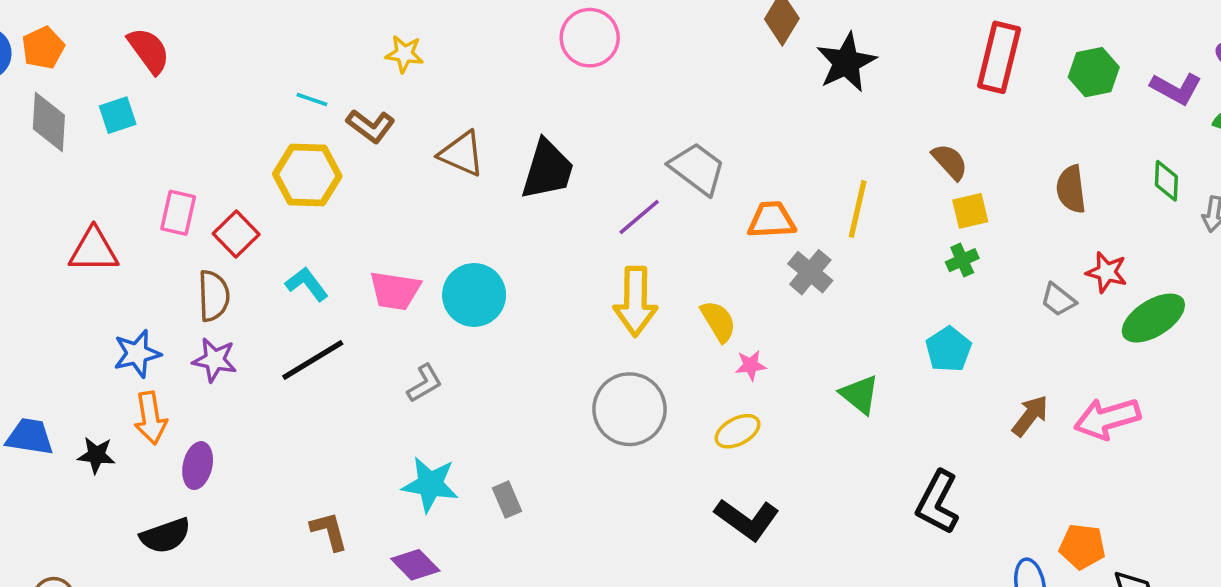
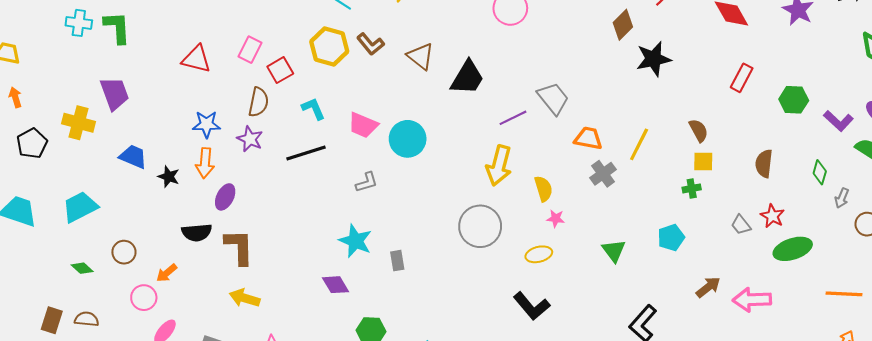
red rectangle: (999, 57) -> (742, 78), size x0.7
brown L-shape: (371, 126) -> (371, 44), moved
brown L-shape: (329, 531) -> (239, 247), moved, size x1.5

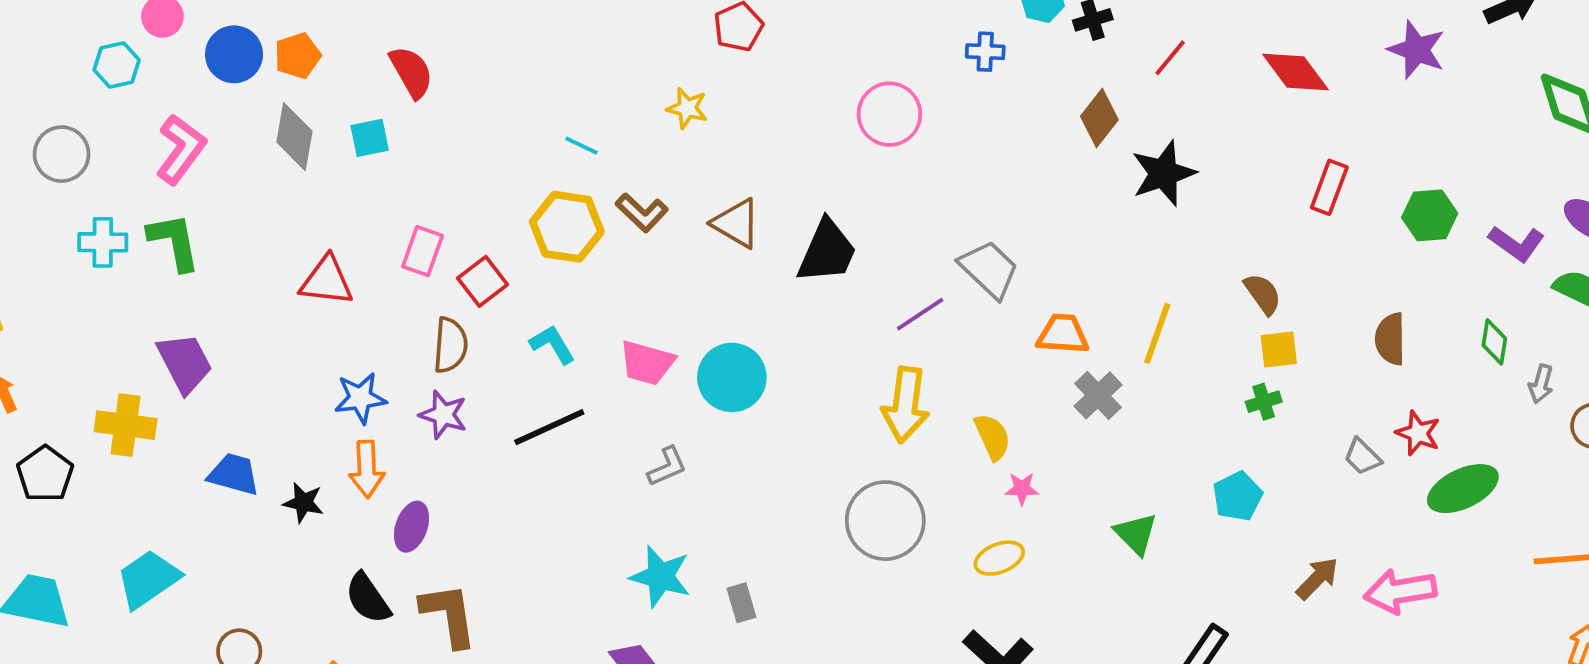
black semicircle: (197, 232) -> (368, 598), turned 68

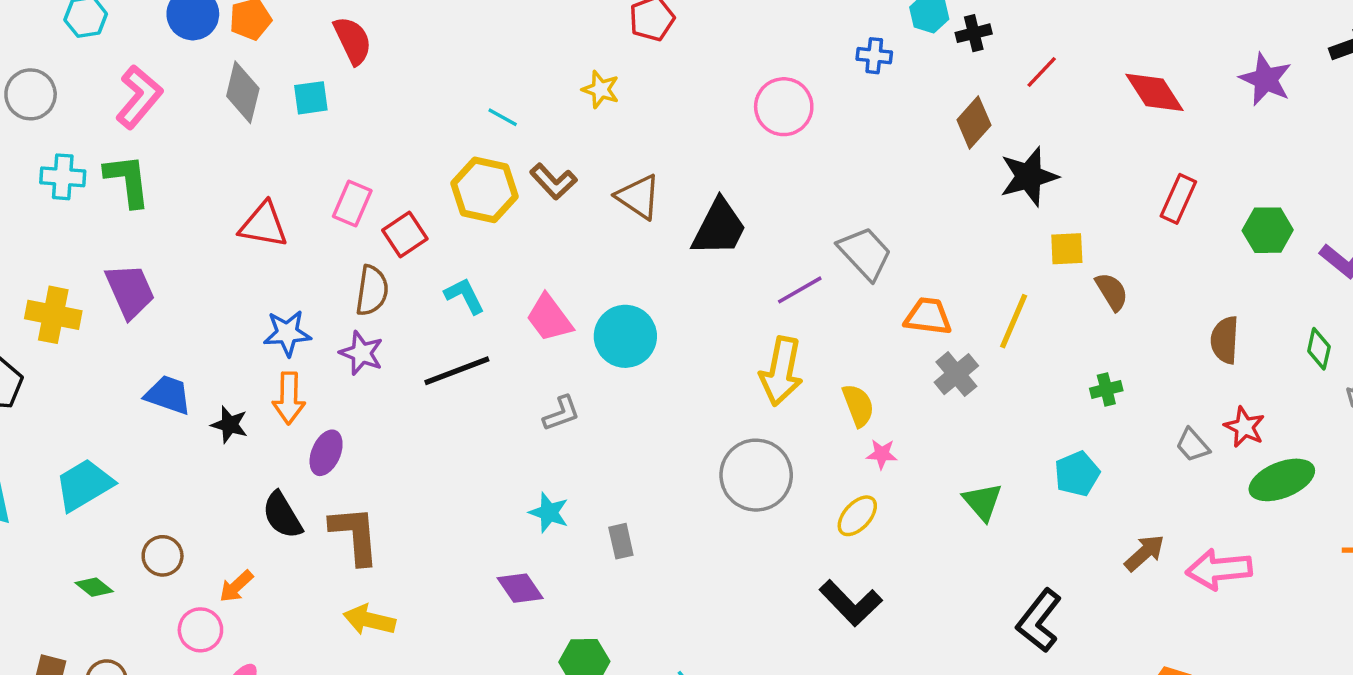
yellow square: (1279, 350) -> (1067, 249), moved
pink trapezoid: (647, 363) -> (549, 318), turned 34
yellow cross: (126, 425) -> (53, 315), moved
yellow ellipse: (999, 558) -> (857, 516), turned -30
cyan star: (660, 576) -> (549, 513), size x0.7

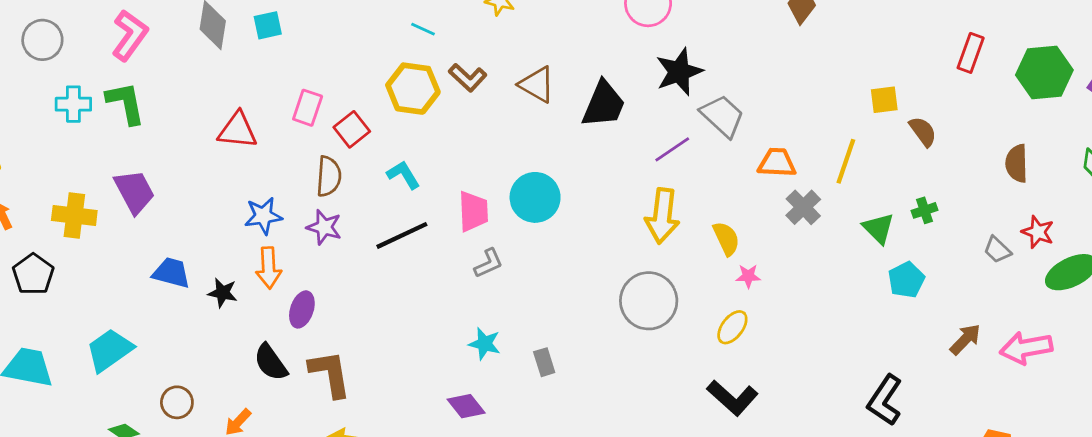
black star: (1029, 176) -> (679, 72), moved
green hexagon: (1268, 230) -> (1044, 73), size x1.4
pink trapezoid: (549, 318) -> (473, 211), moved, turned -141
green triangle: (983, 502) -> (878, 228), moved

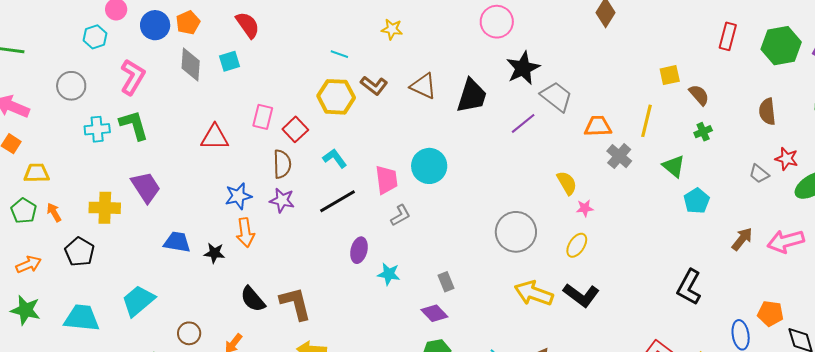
green cross: (925, 210) -> (703, 132), moved
yellow arrow: (662, 216) -> (534, 293), moved, turned 108
purple ellipse: (302, 309) -> (359, 250), moved
cyan star: (485, 344) -> (389, 274), moved
purple diamond: (466, 406) -> (434, 313), moved

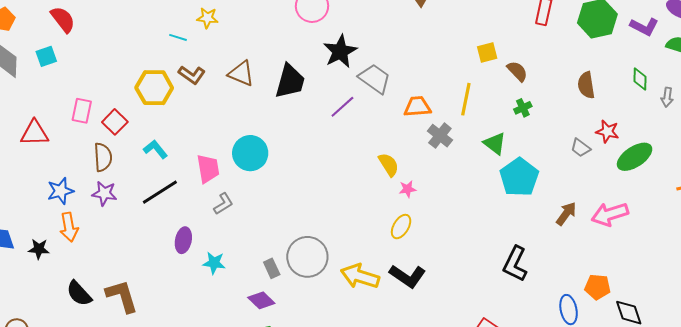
cyan line: (339, 54) -> (178, 37), moved
cyan pentagon: (697, 201) -> (519, 177), size x1.5
gray circle: (516, 232) -> (307, 257), moved

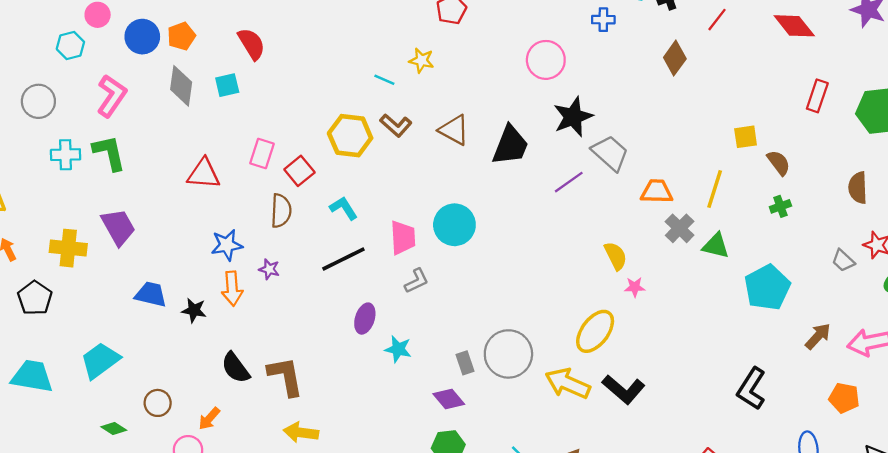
green triangle: (495, 143) -> (716, 246), moved, turned -30
purple star: (104, 193) -> (269, 269), moved, size x0.7
yellow ellipse: (401, 227) -> (595, 331), moved, size x1.5
orange pentagon: (598, 287) -> (844, 398), moved

